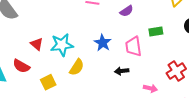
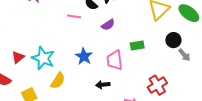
red triangle: (37, 44) -> (18, 57), turned 40
cyan star: (62, 45) -> (43, 58), turned 30

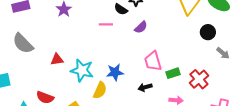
green rectangle: (137, 46) -> (173, 73), moved
gray arrow: (184, 55) -> (223, 53), moved
blue star: (84, 56) -> (115, 72), moved, turned -30
red triangle: (18, 57) -> (57, 59), moved, turned 40

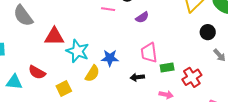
red triangle: (57, 59) -> (54, 37), size x1.5

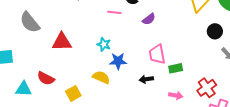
cyan star: (77, 51) -> (104, 44), moved, size x0.6
yellow semicircle: (92, 74) -> (101, 77), turned -96
red cross: (192, 77) -> (207, 88), moved

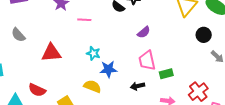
pink line: (114, 12) -> (84, 20), moved
purple semicircle: (149, 19) -> (144, 32), moved
gray semicircle: (30, 22) -> (18, 35), size x0.7

